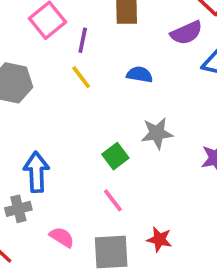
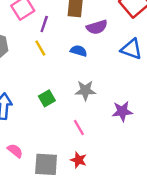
purple semicircle: (186, 33) -> (97, 27), moved
green square: (115, 156) -> (47, 98), moved
pink line: (113, 200) -> (79, 128), moved

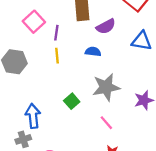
yellow line: (40, 48) -> (57, 56), turned 35
gray star: (85, 90) -> (106, 87), size x1.4

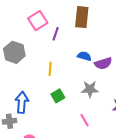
purple semicircle: (106, 26) -> (103, 63), moved
yellow line: (57, 56) -> (50, 69), moved
gray star: (106, 87) -> (90, 89), size x0.7

